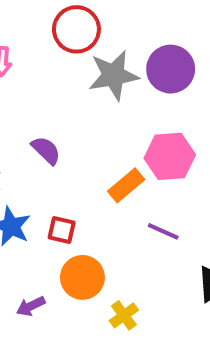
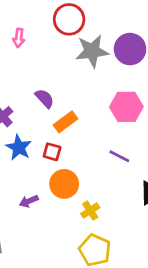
orange rectangle: (126, 185) -> (66, 122), moved

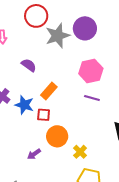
purple semicircle: (45, 98) -> (29, 65), moved
blue star: (19, 147) -> (24, 105), moved
purple line: (119, 156) -> (92, 98), moved

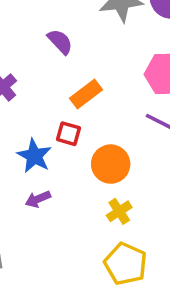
blue star: (24, 105) -> (34, 156), moved
orange circle: (57, 136) -> (111, 164), moved

